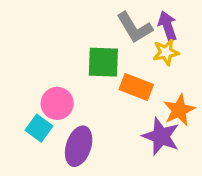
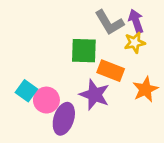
pink circle: (57, 103) -> (46, 100), moved
cyan square: (39, 128) -> (26, 91), moved
purple star: (161, 136) -> (95, 95), moved

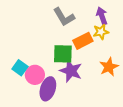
gray L-shape: (109, 22) -> (64, 17), moved
green square: (84, 51) -> (63, 54), moved
orange rectangle: (111, 71) -> (83, 41), moved, turned -48

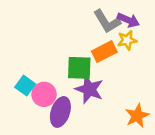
purple arrow: (102, 16) -> (128, 20), turned 132
gray L-shape: (64, 17) -> (107, 21), moved
orange star: (109, 67) -> (137, 116), moved

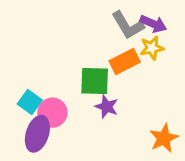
purple star: (89, 89) -> (107, 107), size x0.7
purple ellipse: (60, 112) -> (37, 134), moved

